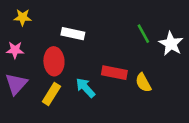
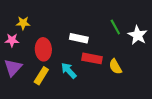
yellow star: (23, 17) -> (23, 23), moved
white rectangle: (73, 34) -> (79, 38), moved

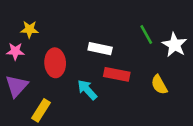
yellow semicircle: (115, 67) -> (159, 85), moved
yellow rectangle: (41, 76) -> (41, 110), moved

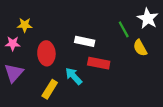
white star: (175, 45) -> (148, 19), moved
yellow semicircle: (159, 85) -> (140, 48), moved
yellow rectangle: (41, 110) -> (50, 89), moved

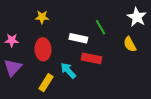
yellow star: (25, 25) -> (42, 17), moved
green line: (124, 29) -> (101, 27), moved

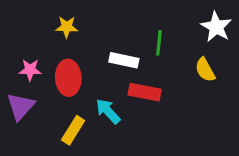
green line: (101, 27) -> (159, 43), turned 35
pink star: (12, 40) -> (30, 70), moved

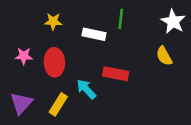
green line: (159, 43) -> (121, 19), moved
white rectangle: (124, 60) -> (94, 34), moved
purple triangle: (21, 106) -> (21, 103), moved

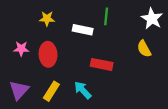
cyan arrow: (86, 89) -> (83, 90), moved

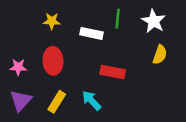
white star: (152, 19) -> (154, 21), moved
pink star: (21, 49) -> (18, 67), moved
yellow semicircle: (144, 49) -> (160, 55), turned -132

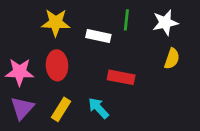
yellow star: (52, 21) -> (56, 23), size x1.5
white star: (154, 21) -> (165, 23), turned 30
pink star: (18, 67) -> (20, 72), size x1.5

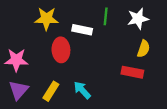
red ellipse: (57, 65) -> (61, 50), moved
red rectangle: (121, 77) -> (132, 72), moved

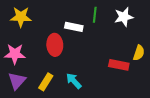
yellow star: (46, 19) -> (21, 17), moved
yellow semicircle: (143, 49) -> (139, 53), moved

